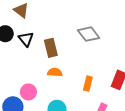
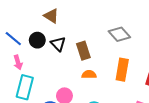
orange rectangle: (88, 84) -> (122, 70), moved, size x1.5

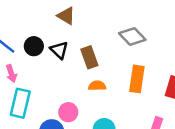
brown triangle: (51, 16) -> (66, 16), moved

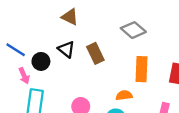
black circle: (34, 46) -> (41, 61), moved
orange semicircle: (97, 86) -> (124, 95), moved

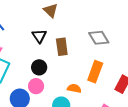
black circle: (41, 61) -> (39, 67), moved

